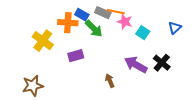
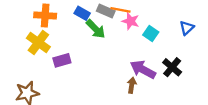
orange cross: (68, 23) -> (45, 16), moved
purple rectangle: (76, 56) -> (62, 60), moved
brown arrow: (110, 81) -> (132, 85), moved, turned 32

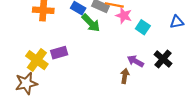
blue triangle: (187, 28) -> (177, 22), turned 32
yellow cross: (38, 42) -> (37, 60), moved
purple arrow: (143, 69) -> (135, 61), size x0.7

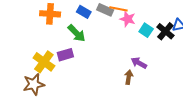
green arrow: (91, 23) -> (77, 33), moved
black cross: (163, 59) -> (165, 31), moved

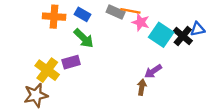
blue rectangle: (84, 12) -> (83, 14), moved
cyan square: (146, 30) -> (161, 35), size x1.5
purple arrow: (139, 63) -> (153, 71), turned -63

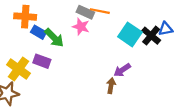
blue rectangle: (83, 14) -> (39, 32), moved
pink star: (141, 22) -> (81, 27), moved
purple rectangle: (71, 62) -> (42, 61), turned 36

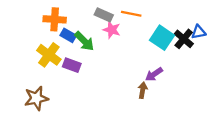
gray rectangle: (85, 12) -> (104, 15), moved
yellow cross: (19, 69) -> (49, 55), moved

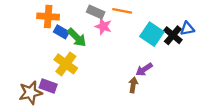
yellow cross: (49, 55) -> (66, 64), moved
purple rectangle: (72, 65) -> (48, 86), moved

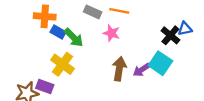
pink star: (103, 26) -> (111, 33), moved
cyan square: (152, 34) -> (160, 63), moved
brown arrow: (133, 85) -> (119, 69), moved, size x1.5

